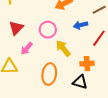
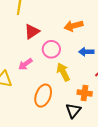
red triangle: (16, 28) -> (32, 32), moved
black triangle: (80, 82) -> (73, 111), turned 42

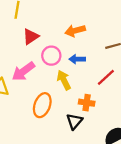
blue arrow: (86, 52) -> (77, 59), moved
pink arrow: (25, 64) -> (23, 71), size x1.5

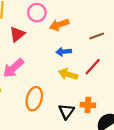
pink circle: (51, 56) -> (37, 13), moved
yellow arrow: (64, 80) -> (68, 74), moved, turned -42
orange cross: (87, 103) -> (88, 105), moved

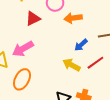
blue arrow: (64, 52) -> (81, 45), moved, turned -48
orange ellipse: (34, 99) -> (22, 79), moved

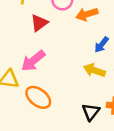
orange ellipse: (22, 79) -> (38, 97), turned -70

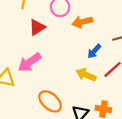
orange ellipse: (38, 97) -> (50, 101), moved

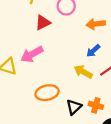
orange arrow: (82, 22) -> (96, 24), moved
orange ellipse: (50, 101) -> (47, 93), turned -60

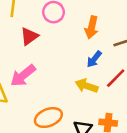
orange arrow: (96, 24) -> (92, 27), turned -60

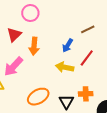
orange arrow: (92, 27) -> (34, 46), moved

